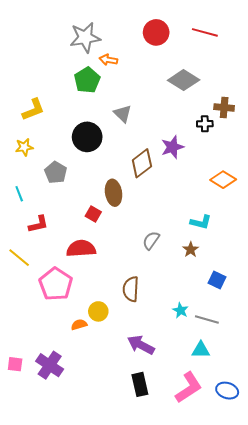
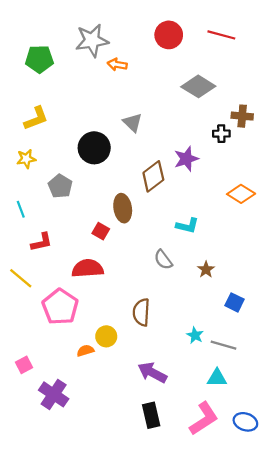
green pentagon: (87, 80) -> (39, 59), moved, turned 30
cyan L-shape: (201, 222) -> (187, 226), moved
gray semicircle: (151, 240) -> (163, 260), turned -72
pink square: (15, 364) -> (24, 365), moved, turned -35

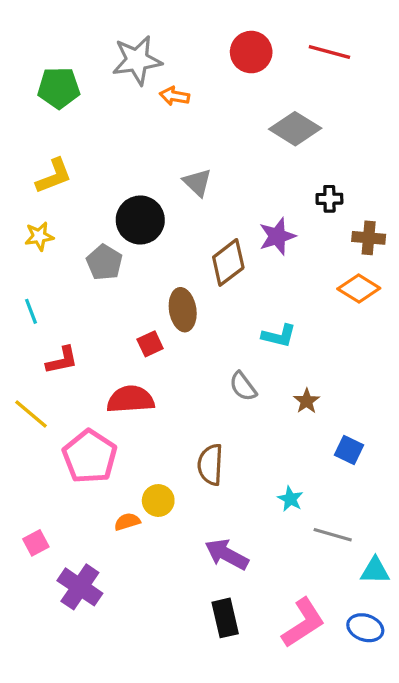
brown cross: (242, 116) -> (369, 238), moved
gray pentagon: (60, 186) -> (104, 262), moved
red square: (101, 231) -> (150, 344), turned 35
gray line: (224, 345) -> (333, 535), moved
cyan triangle: (217, 378) -> (375, 571), moved

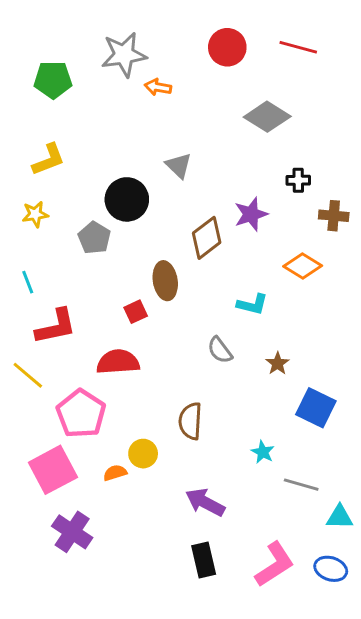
orange diamond: (359, 288) -> (303, 266), moved
red L-shape: (62, 360) -> (56, 326), size x1.4
blue square: (349, 450) -> (316, 408), size x1.5
pink square: (36, 543) -> (53, 470), moved, size x2.0

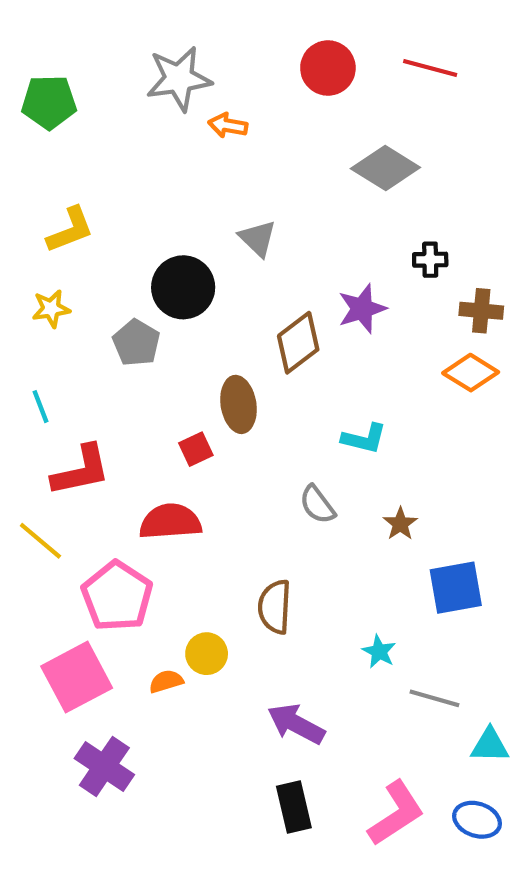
green pentagon: (53, 80) -> (49, 102), moved
orange diamond: (303, 266) -> (471, 373), moved
blue square: (316, 408) -> (456, 588), turned -36

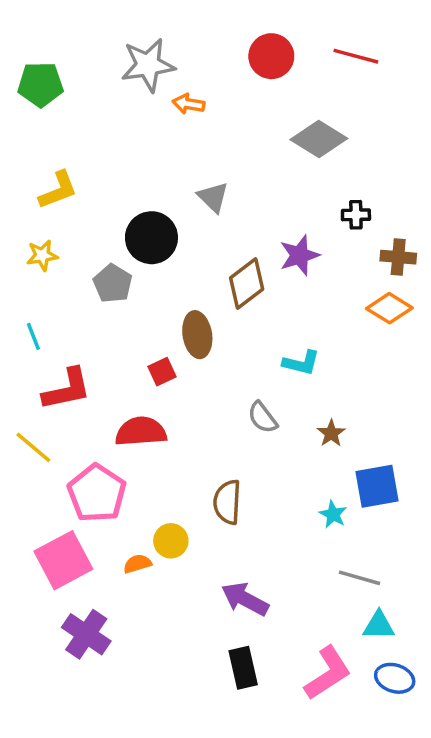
cyan star: (379, 652) -> (333, 514), moved
cyan triangle: (490, 745) -> (379, 625), moved

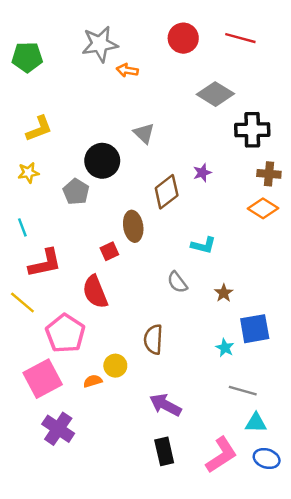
black cross: (356, 215) -> (252, 130), moved, size x1.8
purple star: (300, 255) -> (202, 173), size x0.7
red semicircle: (141, 432) -> (95, 292), turned -108

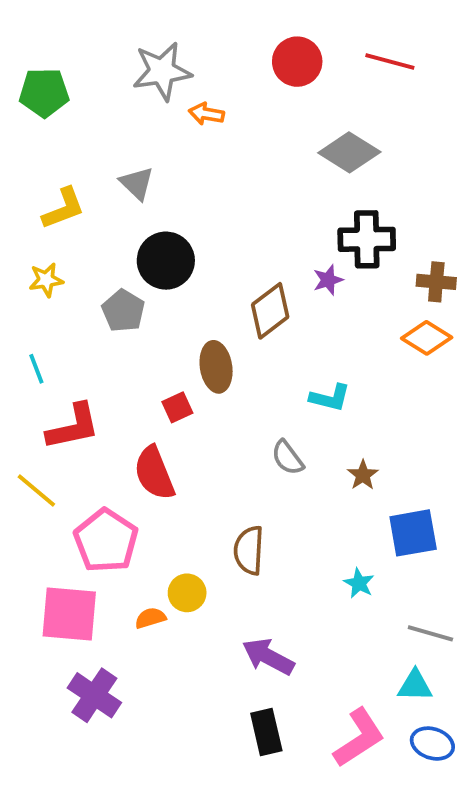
black cross: (252, 130) -> (367, 239), moved
gray triangle: (144, 133) -> (137, 183), moved
cyan star: (225, 348) -> (359, 583), moved
pink square: (43, 379) -> (69, 614), turned 33
gray line: (243, 391) -> (430, 633), moved

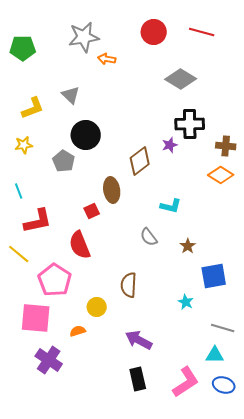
orange semicircle: (150, 618) -> (78, 331), moved

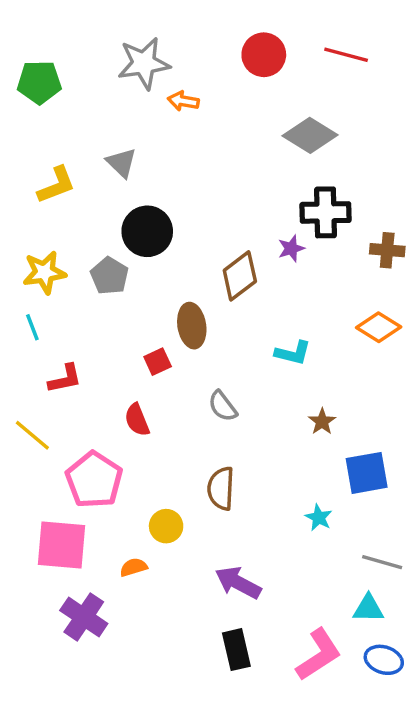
yellow star: (24, 145) -> (44, 272), moved, size x1.4
orange diamond: (221, 175) -> (379, 327), moved
red L-shape: (38, 221) -> (65, 379), size x0.7
gray semicircle: (149, 237) -> (223, 406), moved
red semicircle: (80, 245) -> (137, 420), size x0.7

